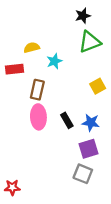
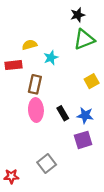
gray square: (83, 174) -> (47, 164), moved, turned 30

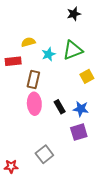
green triangle: (84, 39) -> (73, 50), moved

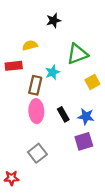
black star: (74, 14) -> (54, 20), moved
cyan star: (48, 54) -> (52, 72), moved
gray square: (44, 154) -> (37, 153), moved

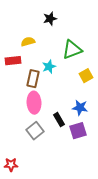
black rectangle: (63, 114) -> (59, 120), moved
gray square: (37, 153) -> (35, 131), moved

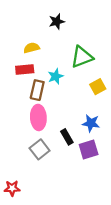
red rectangle: (13, 61) -> (25, 70), moved

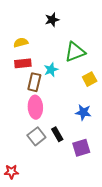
yellow semicircle: (32, 48) -> (21, 43), moved
black rectangle: (67, 137) -> (57, 134), moved
purple square: (89, 149) -> (81, 148), moved

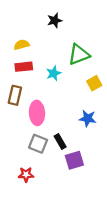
brown rectangle: (34, 82) -> (15, 95), moved
gray square: (36, 136) -> (38, 144), turned -30
purple square: (81, 148) -> (74, 160), moved
red star: (11, 172) -> (26, 175), moved

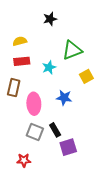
blue star: (88, 118) -> (64, 98), moved

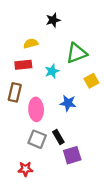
yellow semicircle: (20, 41) -> (31, 43), moved

